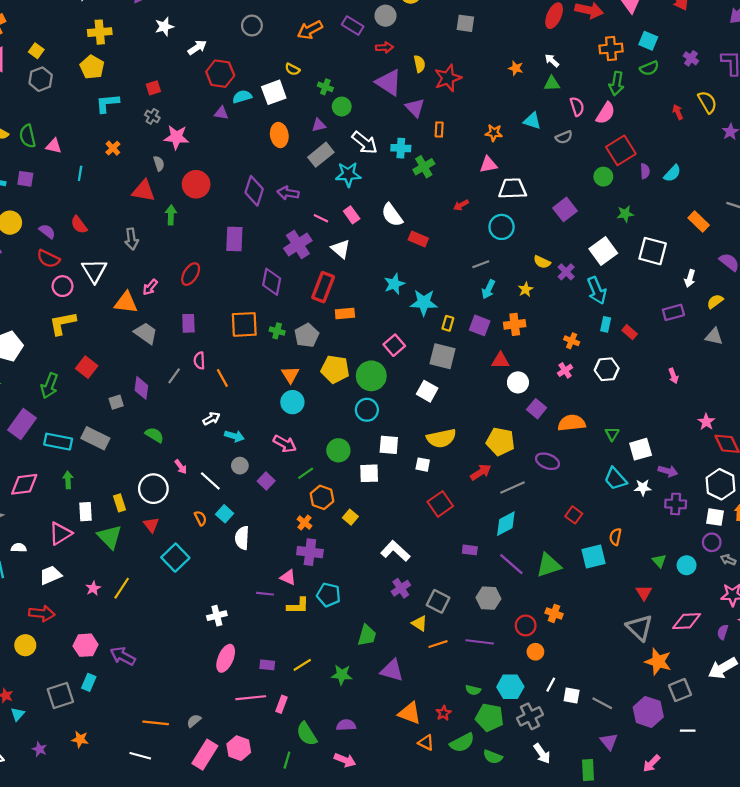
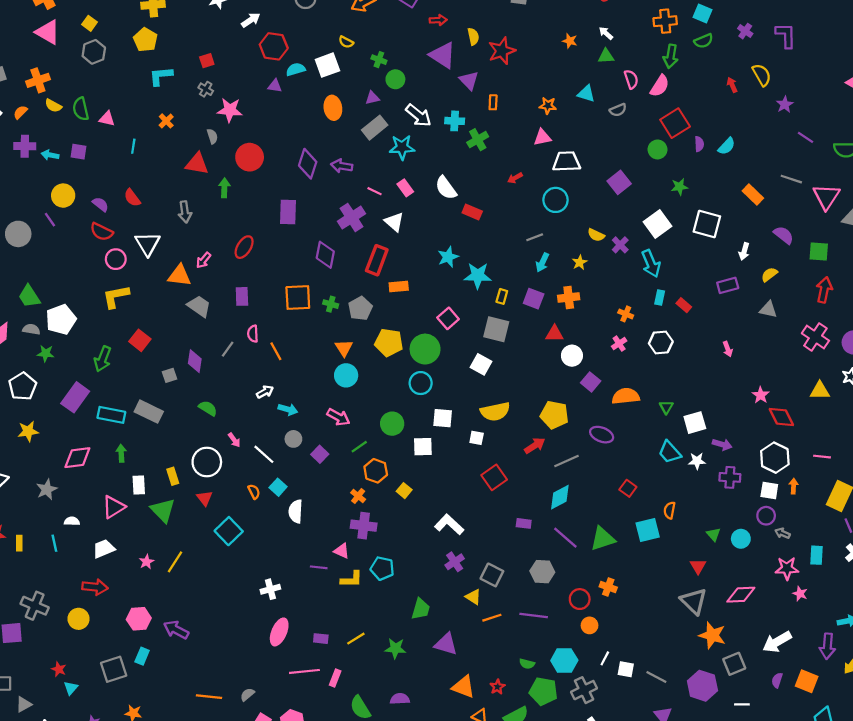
purple semicircle: (723, 632) -> (777, 680), moved

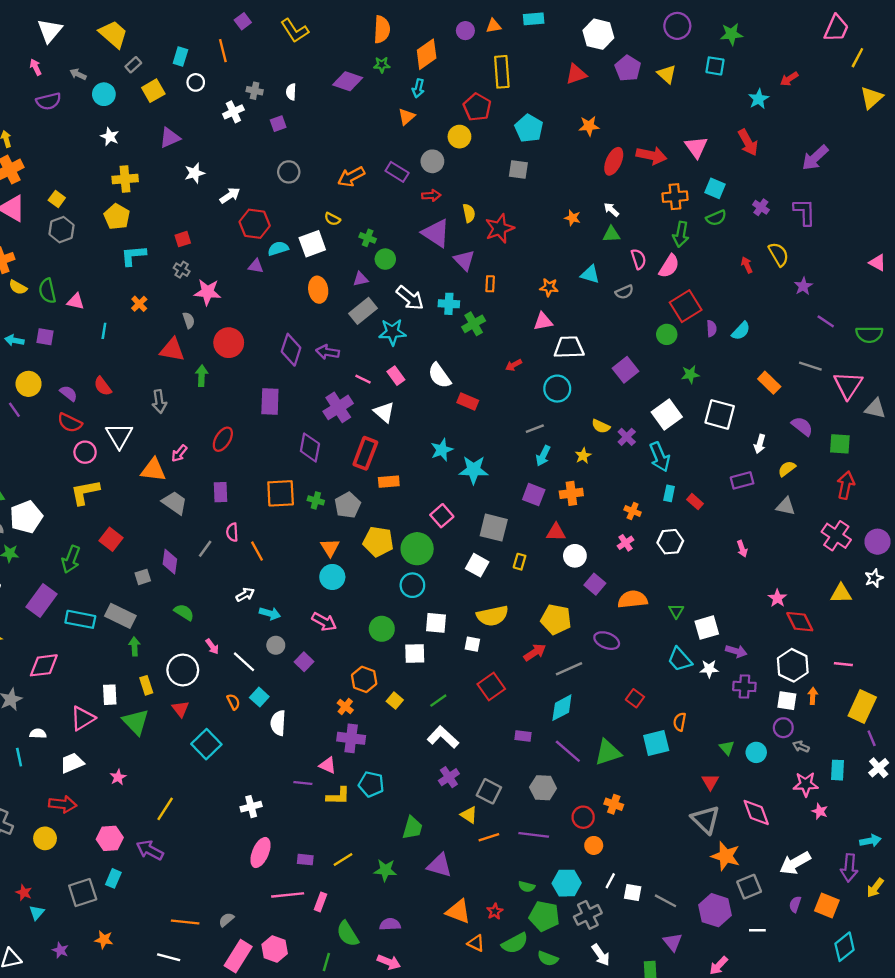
yellow rectangle: (502, 296) -> (520, 562), moved
green line: (359, 447) -> (438, 701), moved
green arrow: (121, 453) -> (134, 646), moved
yellow line: (175, 562) -> (165, 809), moved
pink diamond: (741, 595) -> (756, 812), turned 72

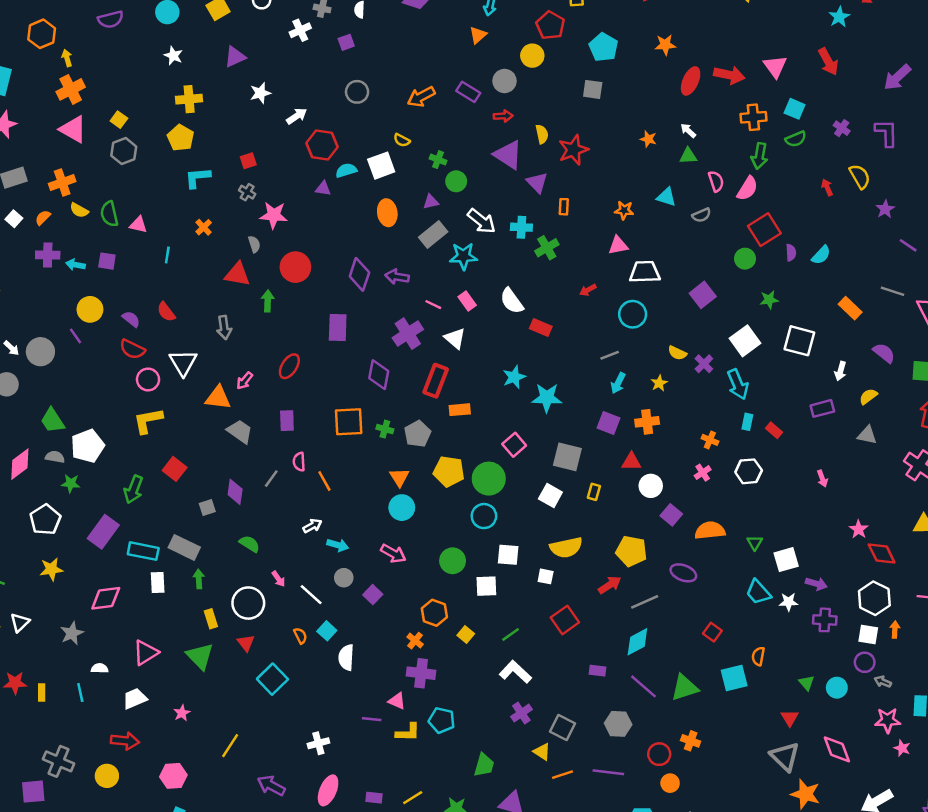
white rectangle: (110, 695) -> (158, 583), moved
purple arrow: (150, 850) -> (271, 786), moved

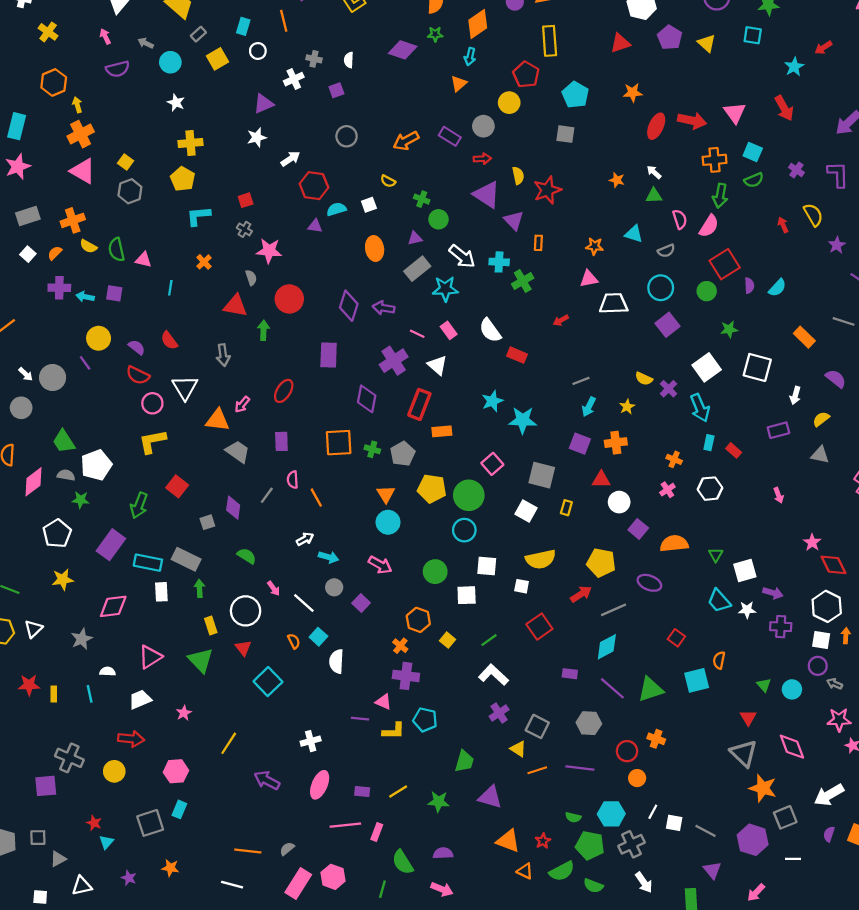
purple triangle: (235, 57) -> (263, 104), moved
white square: (381, 166) -> (369, 205), size x0.6
cyan circle: (633, 314) -> (661, 288), moved

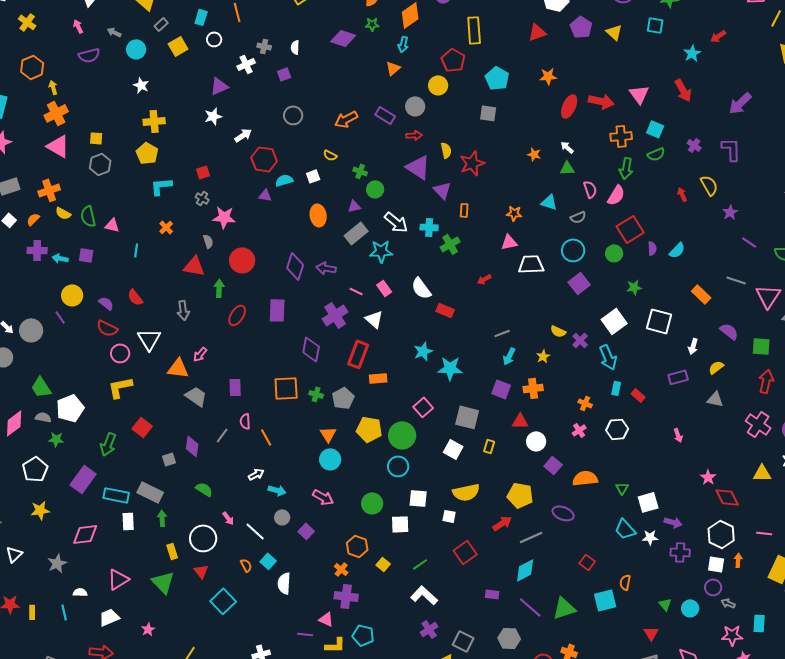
yellow square: (125, 162) -> (96, 138), turned -32
red ellipse: (284, 391) -> (237, 315), moved

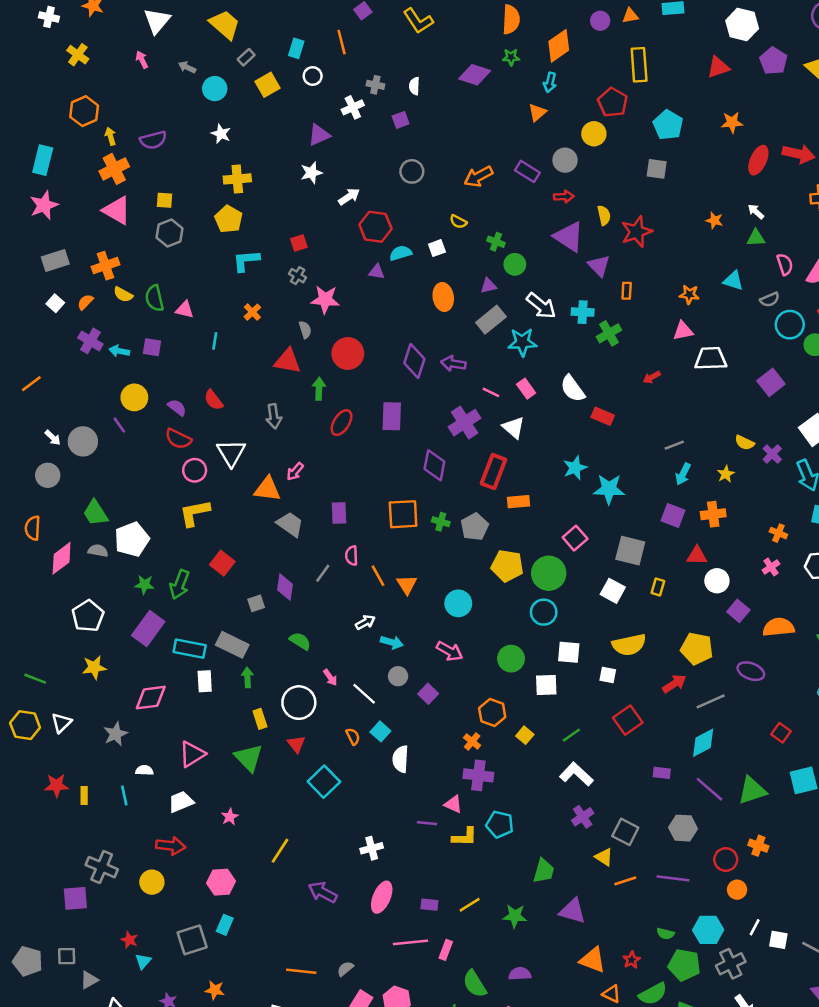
purple semicircle: (89, 55) -> (153, 140), moved
purple cross: (37, 250) -> (90, 341), turned 30
cyan circle: (573, 250) -> (790, 325), moved
orange triangle: (328, 434) -> (407, 585), moved
green star: (56, 439) -> (144, 585), moved

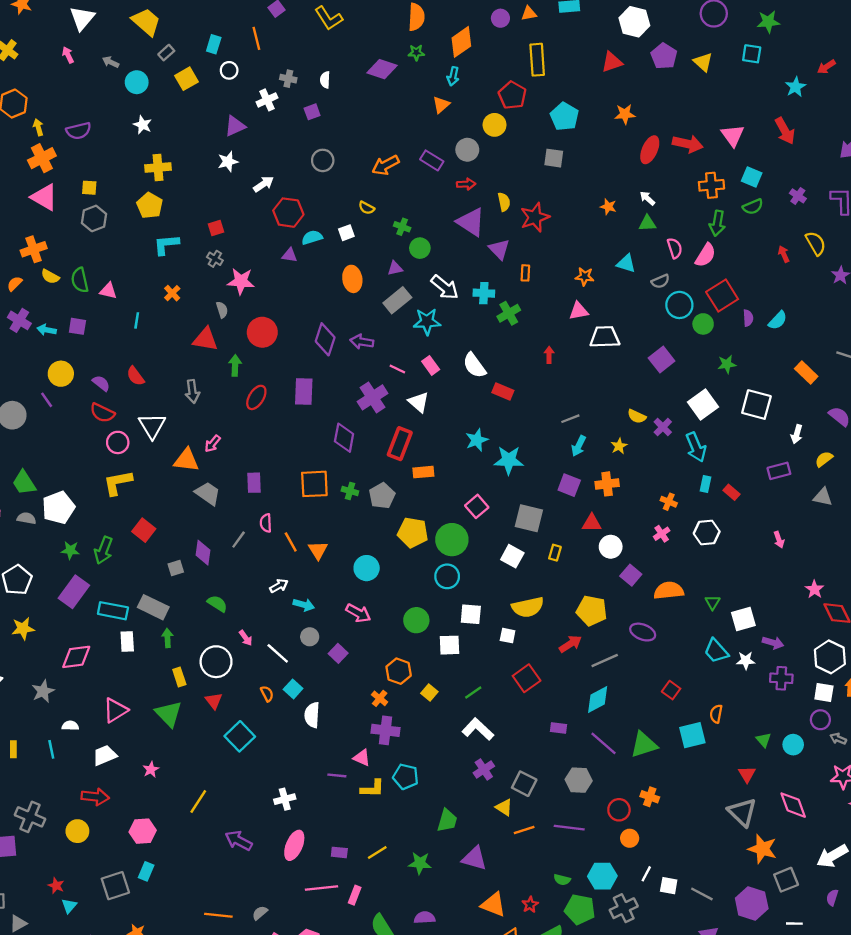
red arrow: (652, 377) -> (549, 355), turned 119

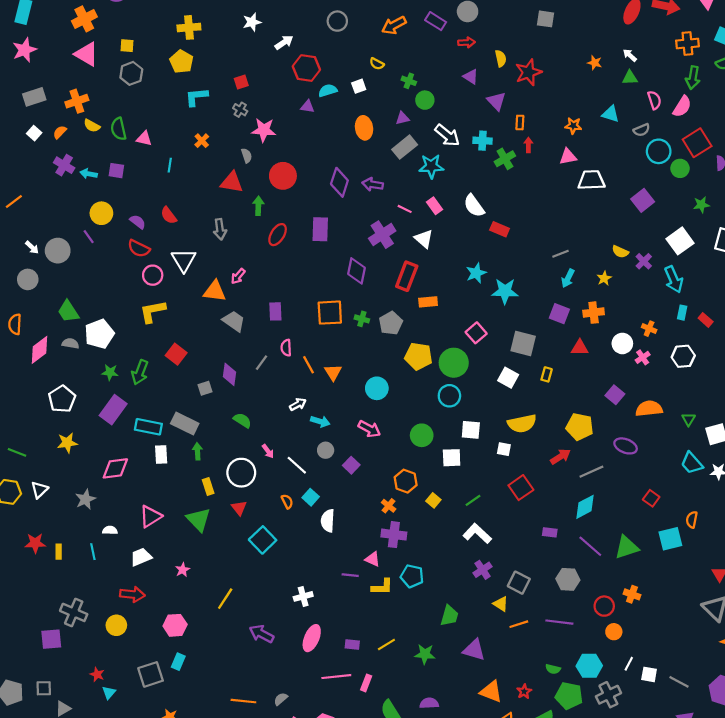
purple triangle: (471, 222) -> (471, 77), size x0.6
red arrow: (549, 355) -> (528, 145), moved
white circle: (611, 547) -> (622, 343), moved

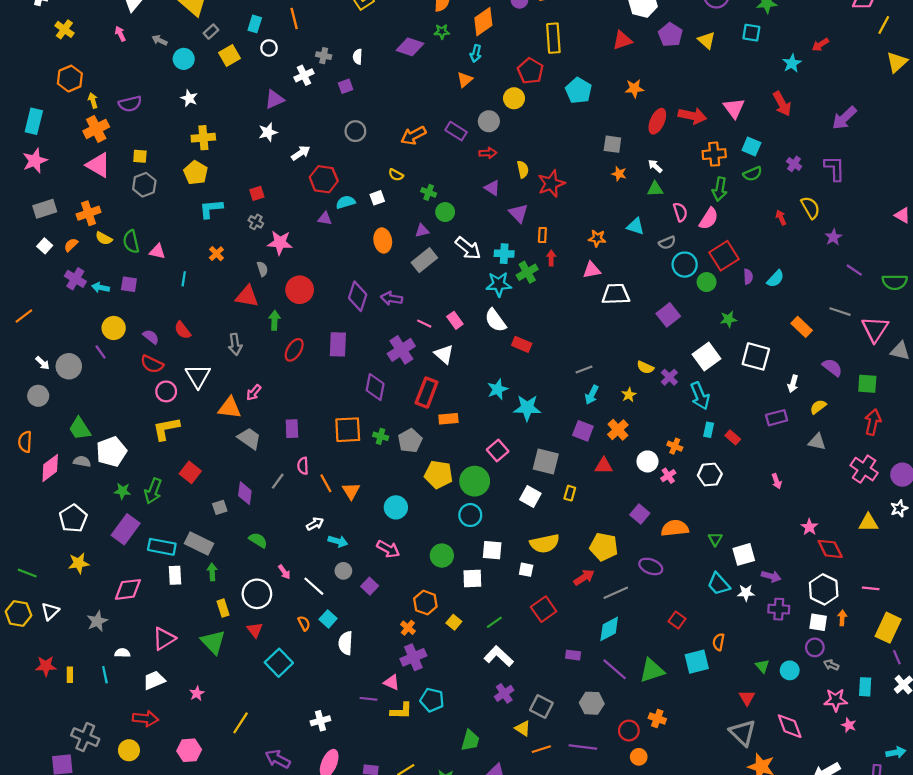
gray square: (545, 19) -> (612, 144), moved
cyan star: (431, 166) -> (499, 284), moved
orange cross: (594, 313) -> (618, 430), turned -36
purple cross: (394, 535) -> (413, 657), turned -30

